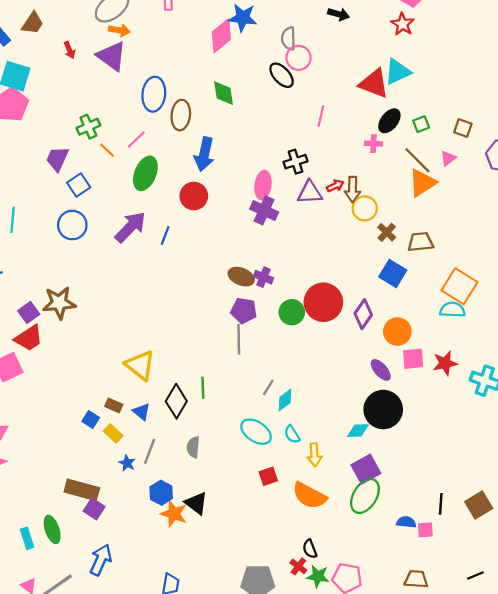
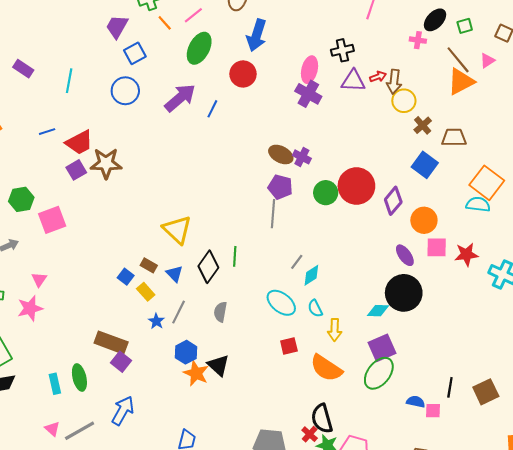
red trapezoid: (29, 338) -> (79, 143), moved
black semicircle: (310, 549) -> (322, 419), size x1.6

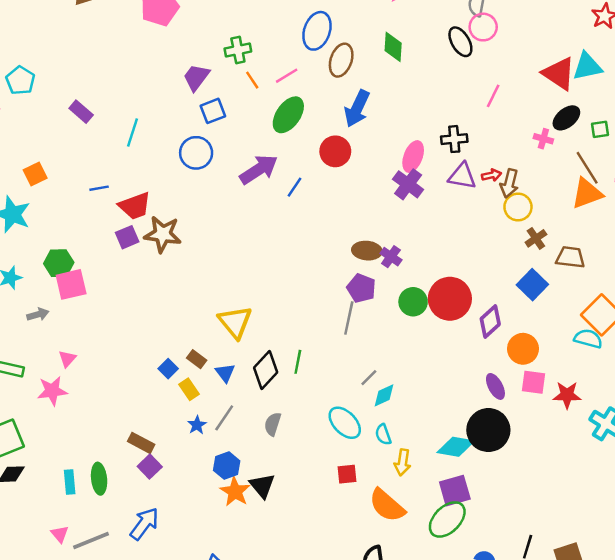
brown ellipse: (281, 154) -> (367, 251), turned -30
pink square: (52, 220) -> (71, 284), moved
cyan diamond: (378, 311) -> (456, 447), size x1.4
brown rectangle: (111, 343) -> (141, 443), size x0.7

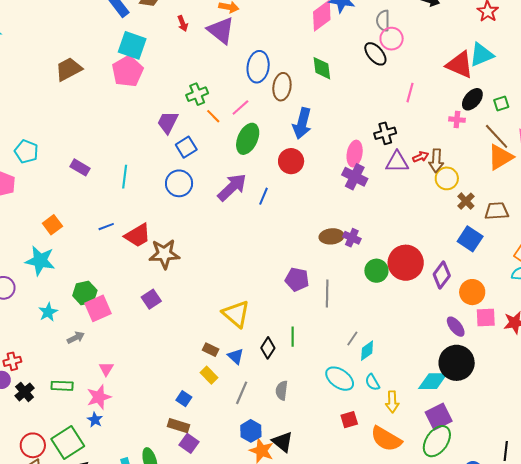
purple square: (127, 237) -> (151, 299), moved
purple pentagon: (361, 288) -> (297, 279), moved
blue square: (168, 369) -> (184, 399), moved
black diamond: (266, 370) -> (268, 348), size x0.7
blue star: (197, 425) -> (95, 420), moved

